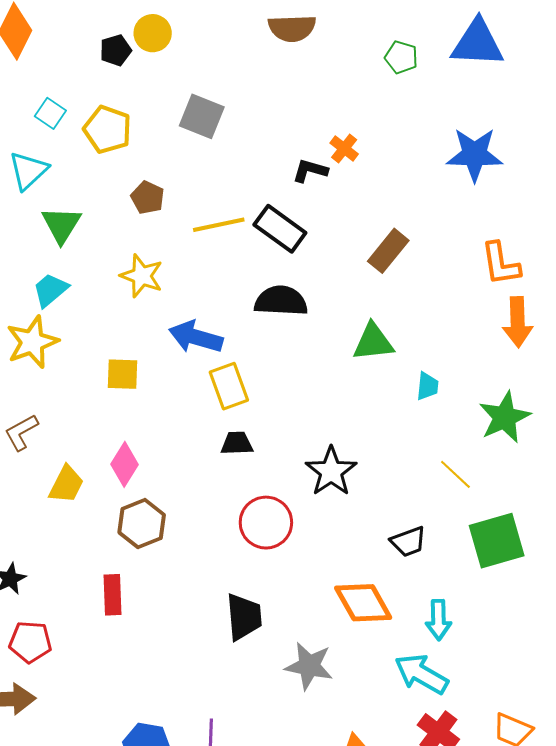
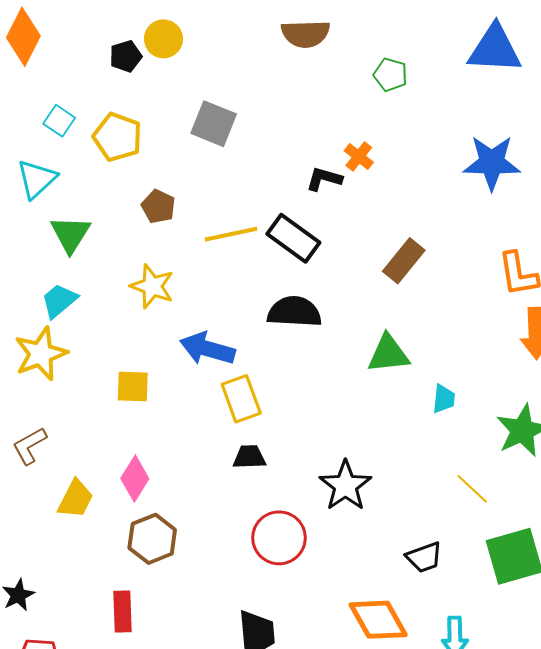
green pentagon: (401, 57) -> (390, 75), moved

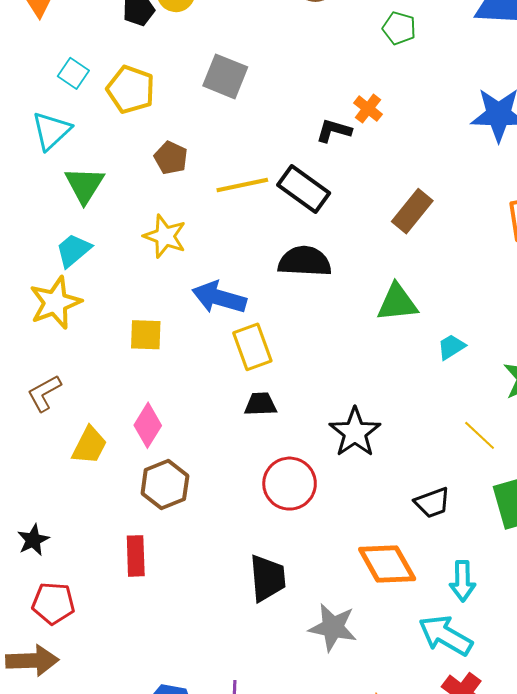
cyan trapezoid: (444, 399) -> (451, 347), turned -128

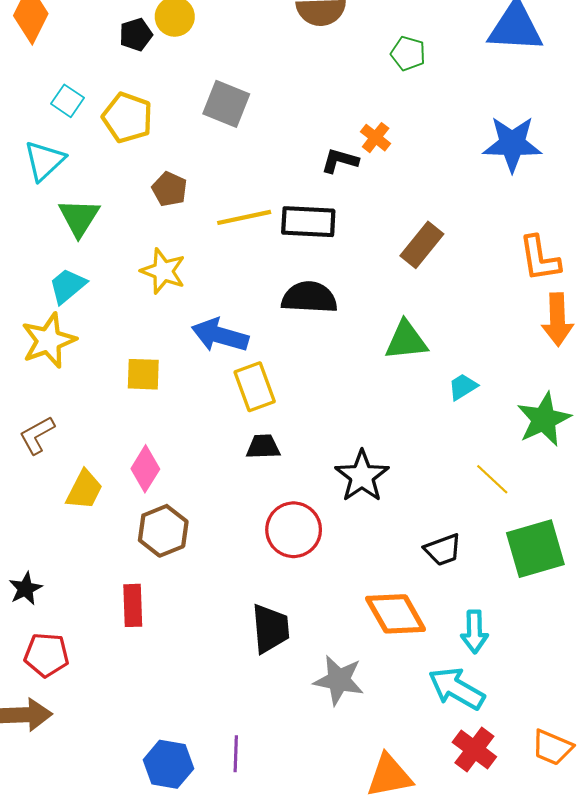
black rectangle: (304, 189) -> (308, 222), turned -33

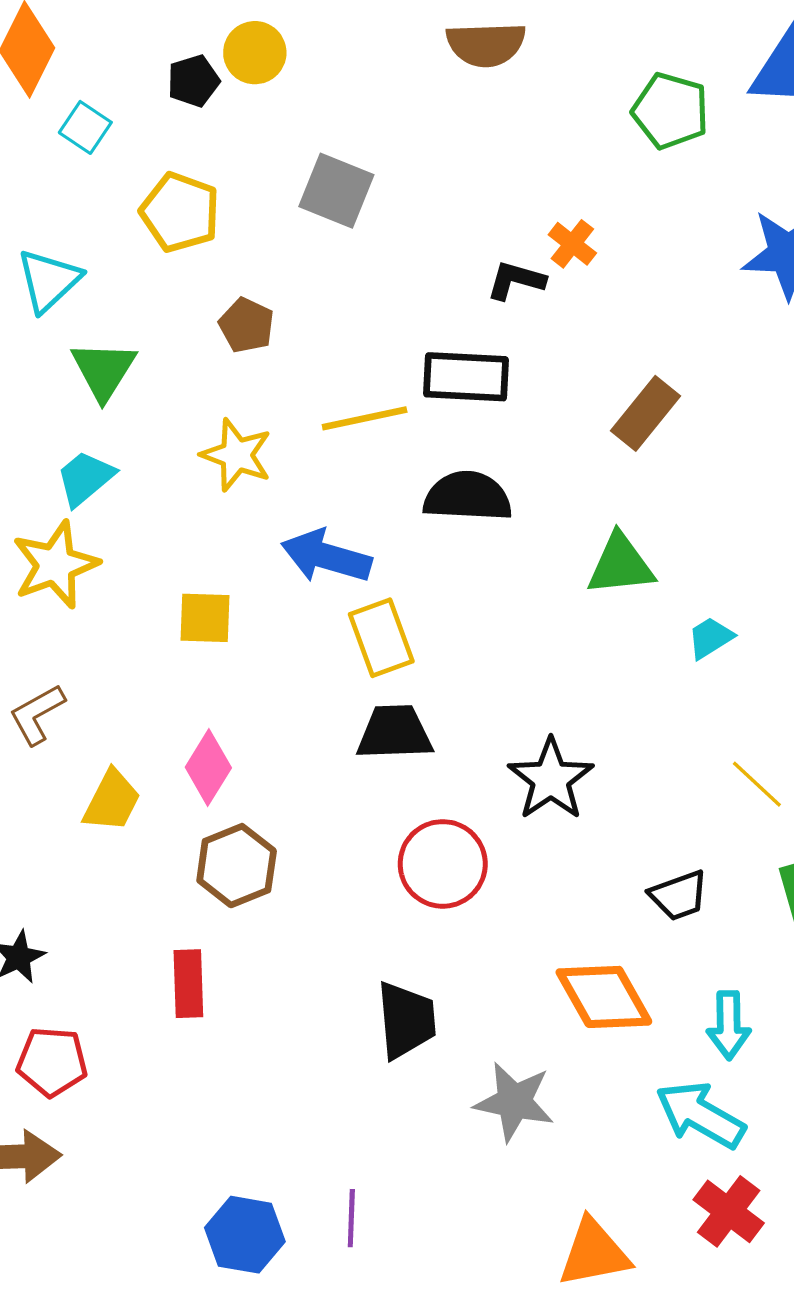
green pentagon: (408, 53) -> (670, 111), moved, size x1.4
cyan square: (68, 101) -> (85, 127), moved
yellow line: (244, 217) -> (365, 418), moved
black trapezoid: (263, 447) -> (394, 733), size x1.4

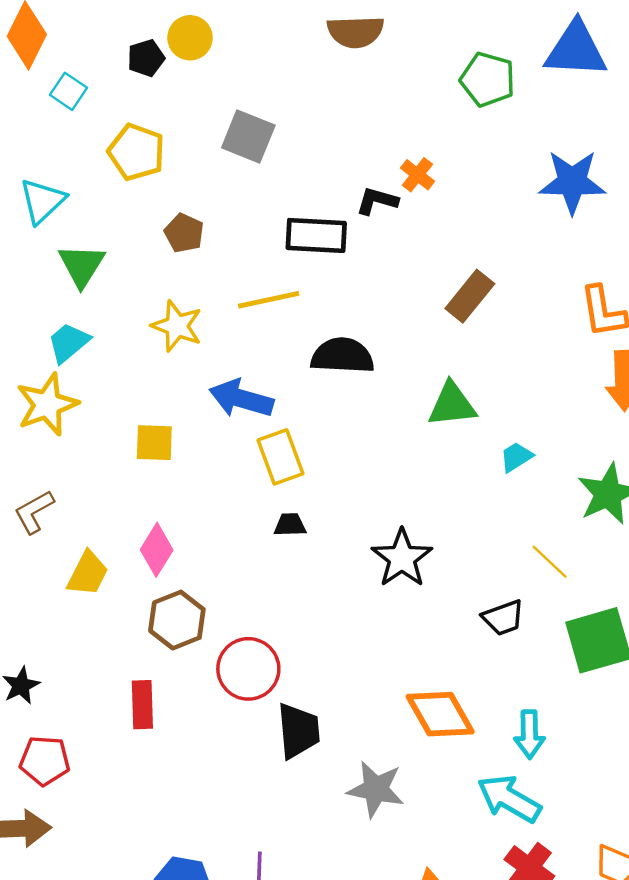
black rectangle: (466, 377) -> (316, 235), moved
black trapezoid: (394, 733) -> (290, 525), size x0.6
red circle: (443, 864) -> (248, 669), moved
black trapezoid: (679, 896) -> (503, 618), moved

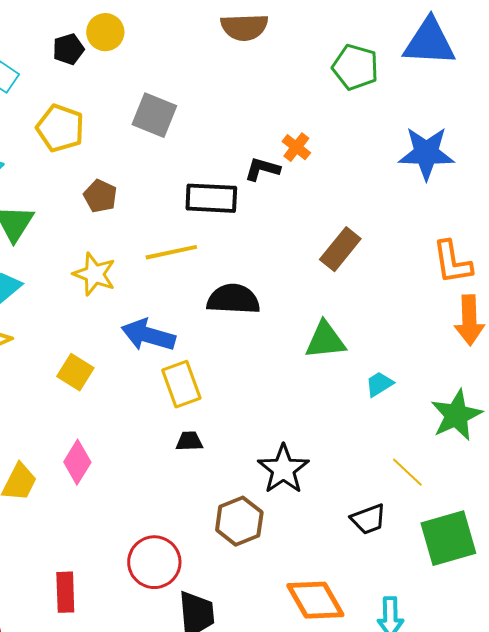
yellow square: (154, 443) -> (75, 372), turned 30
brown hexagon: (177, 620) -> (239, 521), moved

